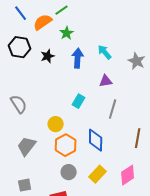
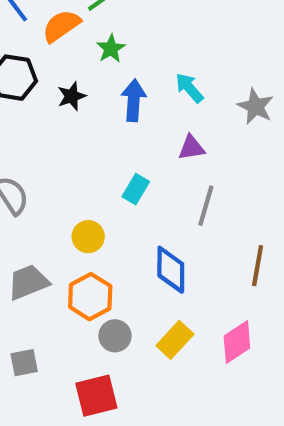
orange hexagon: (66, 145) -> (90, 297), moved
gray trapezoid: (27, 146) -> (28, 282), turned 30

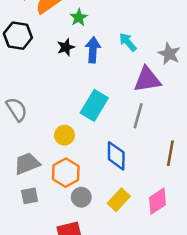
black star: (72, 96) -> (66, 47), moved
purple triangle: (191, 148) -> (147, 80), moved, size x1.6
cyan rectangle: (136, 189) -> (94, 105), size x1.6
gray square: (24, 363) -> (30, 196), moved

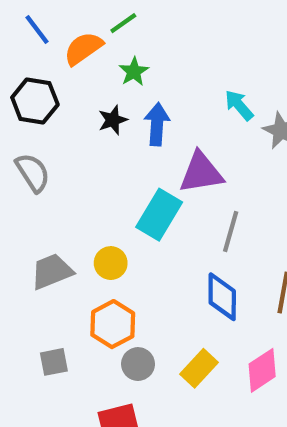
cyan arrow: (128, 42) -> (239, 105), moved
purple triangle: (147, 80) -> (201, 173), moved
gray semicircle: (17, 109) -> (33, 173), moved
blue diamond: (116, 156) -> (222, 297), moved
gray trapezoid: (27, 164) -> (52, 271), moved

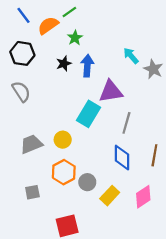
gray circle: (138, 364) -> (87, 182), moved

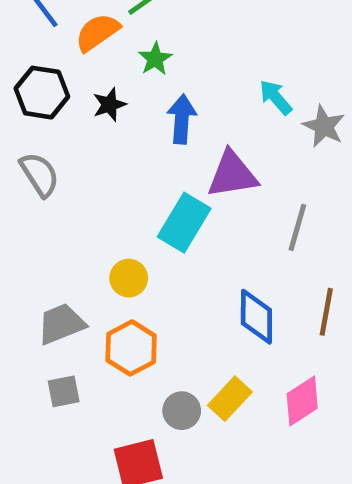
black star: (64, 64) -> (109, 105), moved
gray line: (126, 123) -> (297, 227), moved
gray trapezoid: (31, 144) -> (61, 324), moved
gray circle: (87, 182) -> (182, 411), moved

